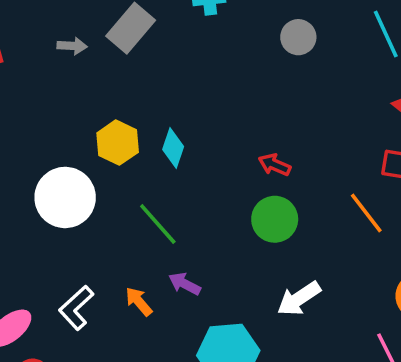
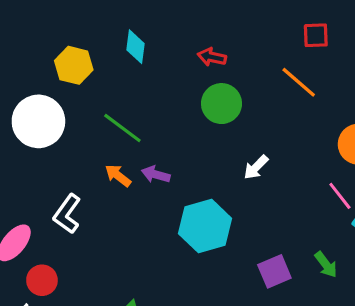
cyan diamond: (173, 148) -> (135, 47), moved
white arrow: (299, 299) -> (256, 167), size x0.7
orange arrow: (139, 301) -> (118, 176), moved

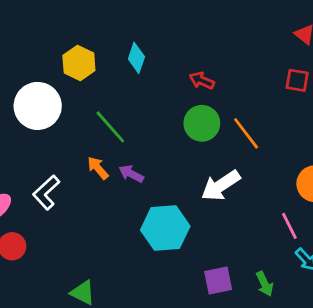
orange line: (299, 82) -> (246, 133), moved
white arrow: (256, 167) -> (221, 186), size x1.6

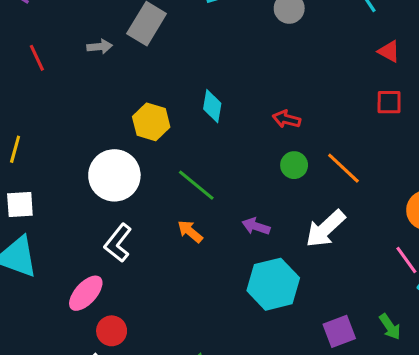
green circle: (202, 123) -> (294, 165), size x0.7
purple arrow: (131, 174) -> (256, 226), moved
white L-shape: (46, 192) -> (118, 243), moved

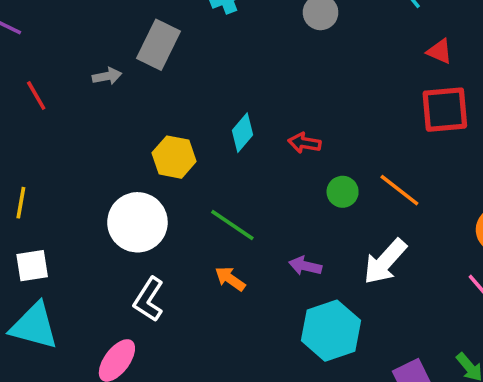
red square: (389, 102) -> (445, 110), size x1.6
cyan diamond: (212, 106) -> (242, 133), turned 36
red arrow: (286, 119) -> (304, 143), moved

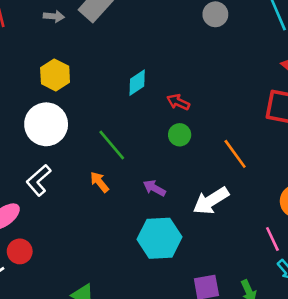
yellow hexagon: (174, 157) -> (55, 75), moved
green circle: (343, 192) -> (180, 135), moved

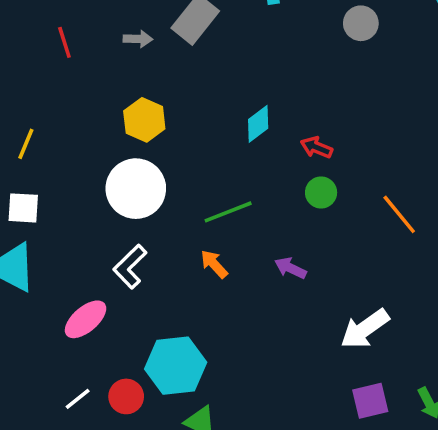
green line: (112, 145) -> (228, 212), turned -68
white arrow: (211, 201) -> (365, 329), moved
cyan hexagon: (160, 238) -> (176, 366), moved
red circle: (20, 251) -> (126, 396), moved

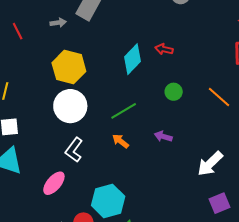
yellow hexagon: (144, 120) -> (69, 67), size x1.4
cyan diamond: (258, 124) -> (133, 59), size x1.4
red arrow: (317, 147) -> (164, 49), moved

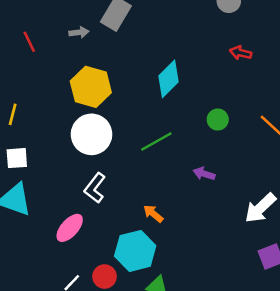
red arrow: (164, 49) -> (241, 53), moved
orange arrow: (121, 141) -> (153, 214), moved

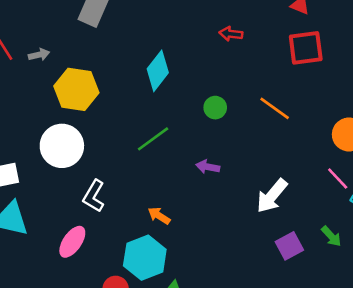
gray arrow: (79, 32) -> (39, 55), moved
white circle: (91, 134) -> (62, 146), moved

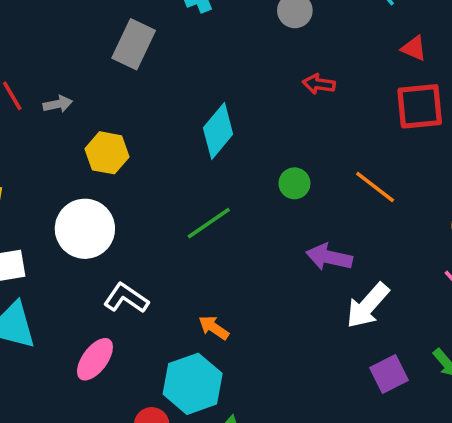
yellow hexagon: (76, 89) -> (107, 153), size x0.7
purple arrow: (208, 167) -> (329, 257), moved, size x1.4
white L-shape: (94, 196) -> (126, 298), turned 92

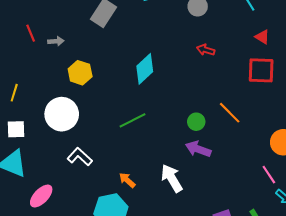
green circle: (294, 183) -> (196, 122), moved
white arrow: (368, 306) -> (172, 178), moved, turned 100
pink ellipse: (95, 359) -> (41, 196), moved

